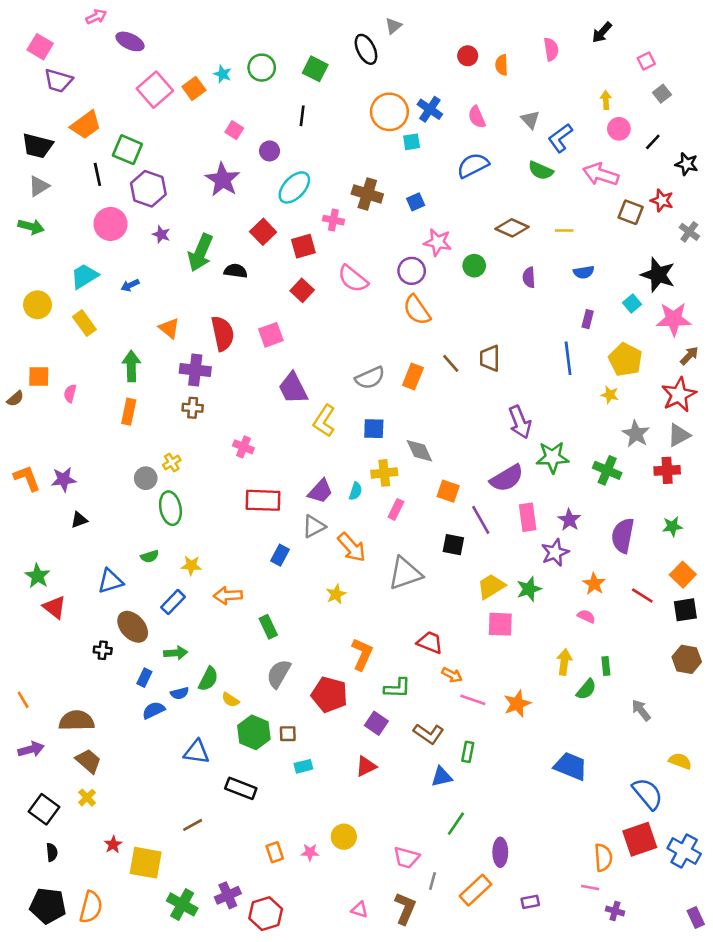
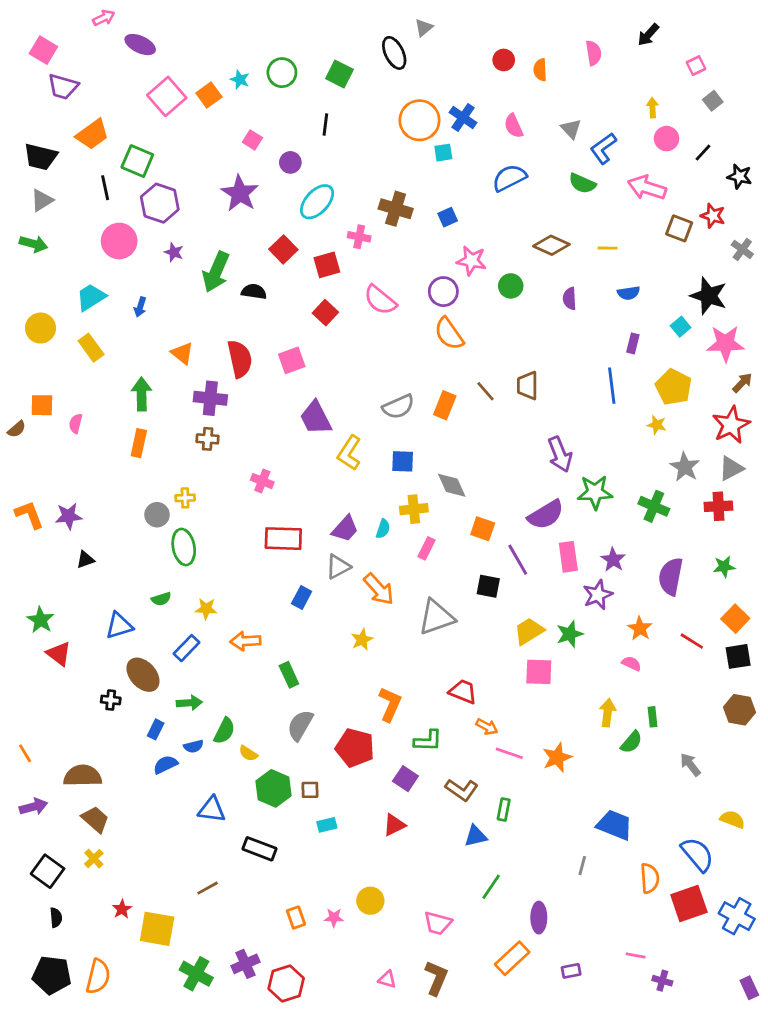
blue arrow: (130, 285) -> (140, 307), turned -48
yellow cross: (172, 463) -> (185, 498), turned 30
orange semicircle: (603, 858) -> (650, 878), moved
gray line: (432, 881) -> (582, 866), moved

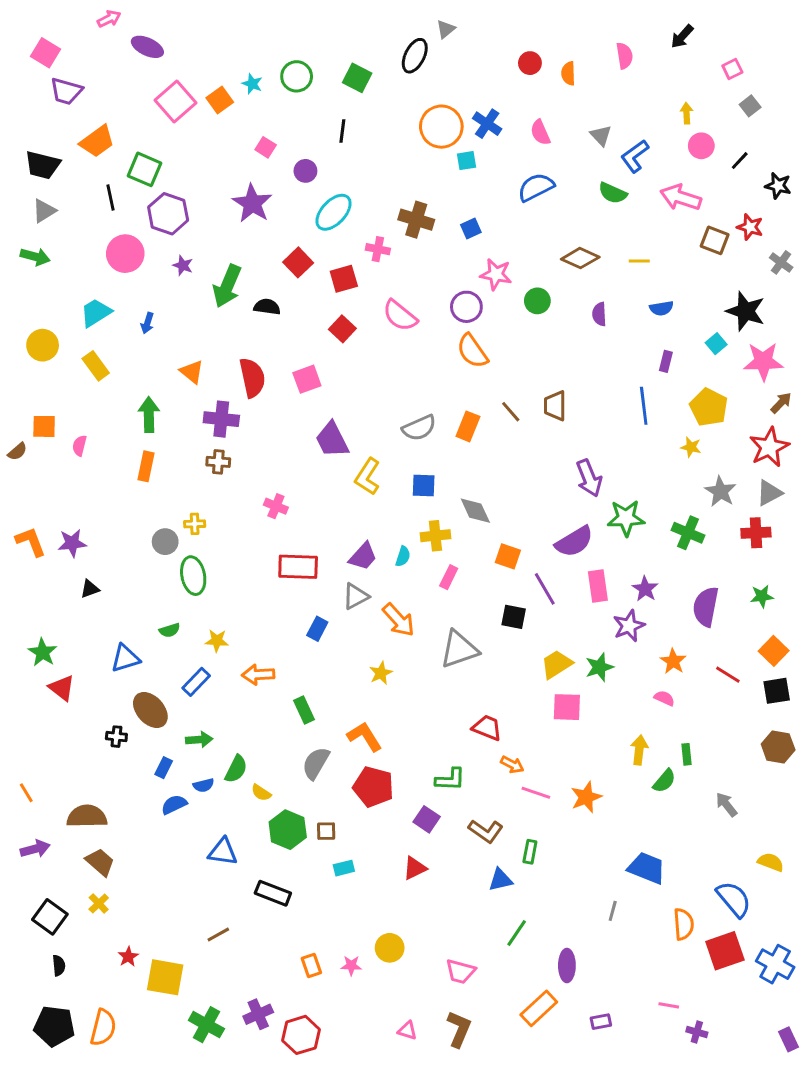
black ellipse: (394, 53) -> (415, 56), turned 52
orange L-shape: (390, 704) -> (365, 737), moved, turned -56

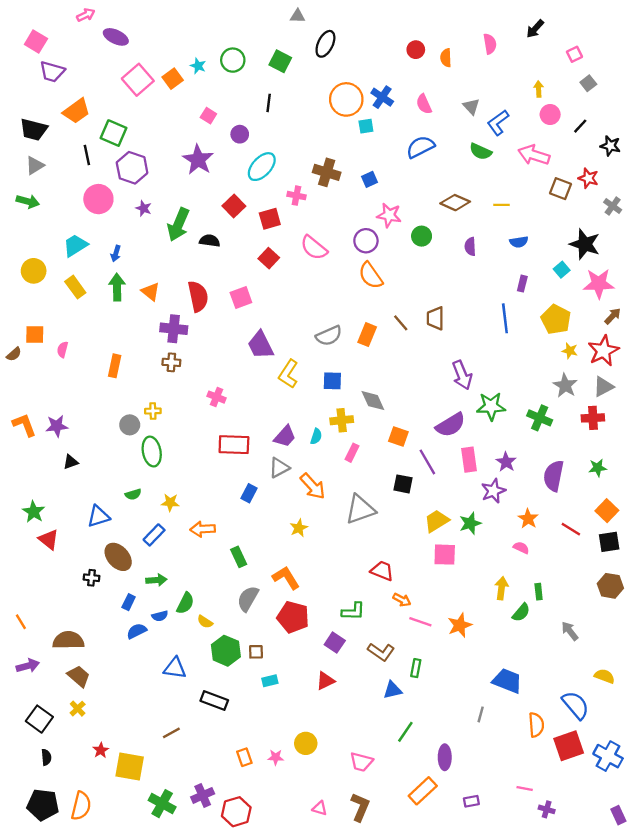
gray triangle: (446, 29) -> (298, 16), moved, turned 42
green arrow: (149, 415) -> (117, 287), moved
yellow star: (691, 447) -> (570, 351), moved

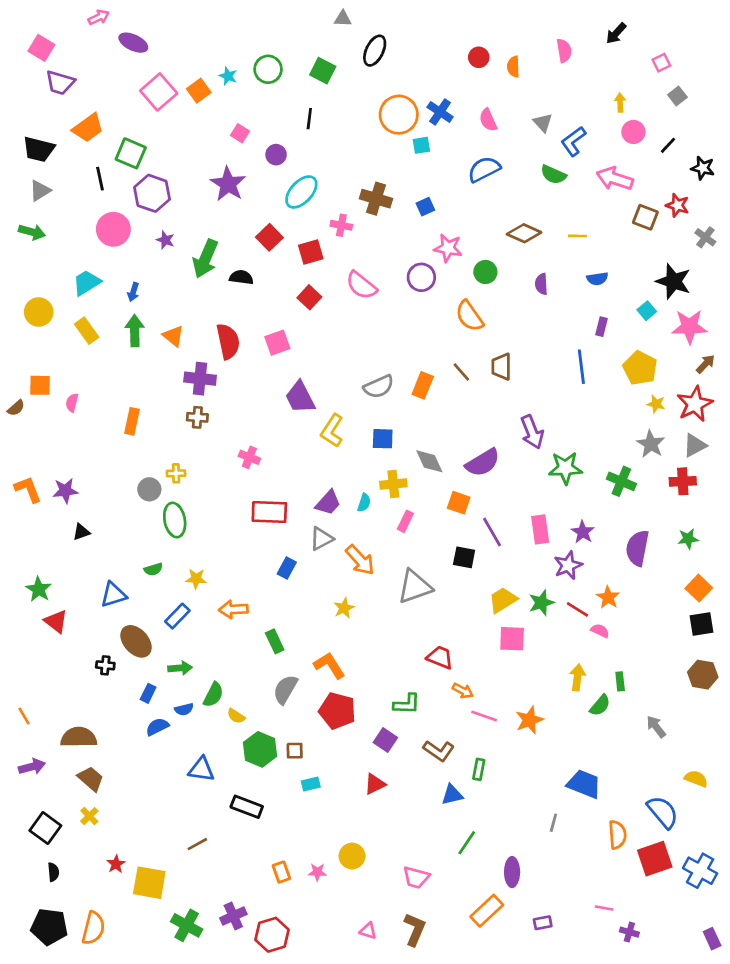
orange semicircle: (371, 275) -> (469, 316), moved
purple semicircle: (451, 425) -> (483, 463), moved
red line: (571, 529) -> (577, 609), moved

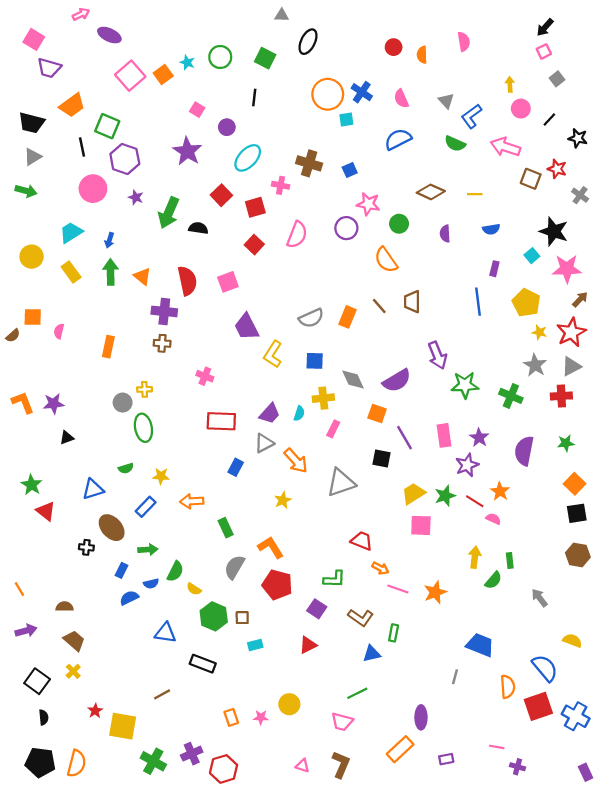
black arrow: (616, 33) -> (545, 27), moved
pink semicircle: (361, 285) -> (297, 235), turned -108
brown semicircle: (79, 737) -> (64, 607), size x0.6
green line: (467, 843) -> (357, 693), moved, turned 30

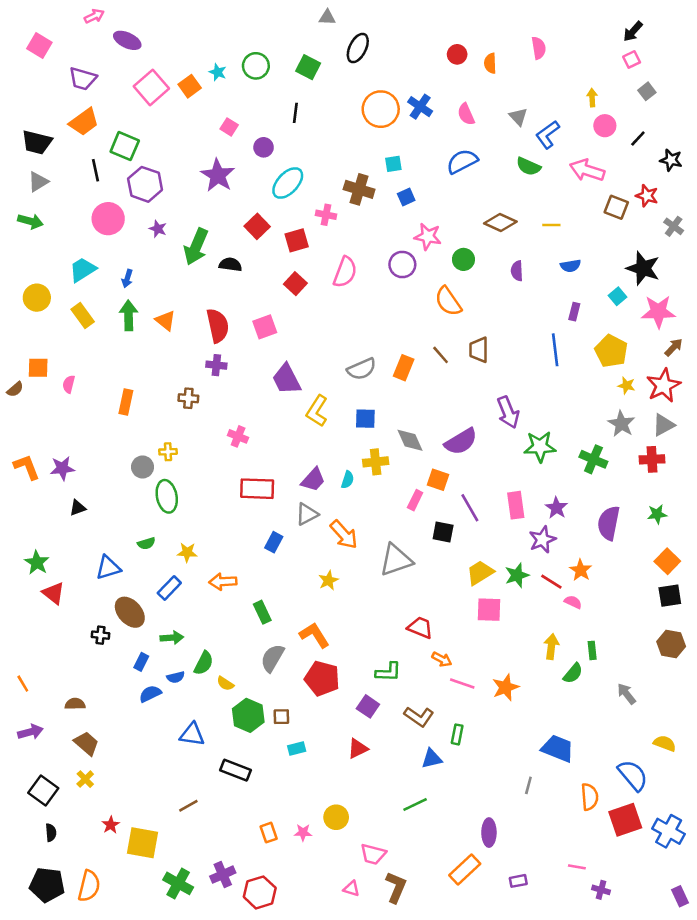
purple trapezoid: (49, 68) -> (83, 79), moved
cyan square: (346, 120) -> (393, 164), moved
purple cross: (164, 311) -> (216, 365), moved, size x0.7
pink rectangle: (333, 429) -> (415, 500), moved
pink trapezoid: (342, 722) -> (373, 854), moved

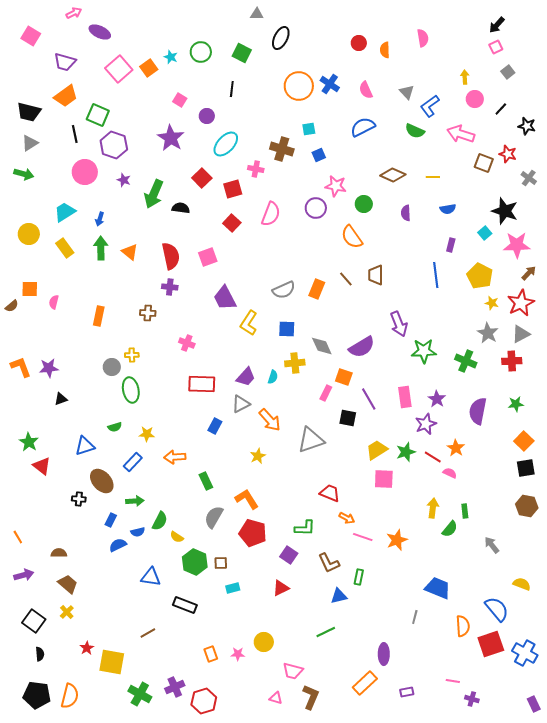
brown L-shape: (419, 717) -> (329, 563), turned 30

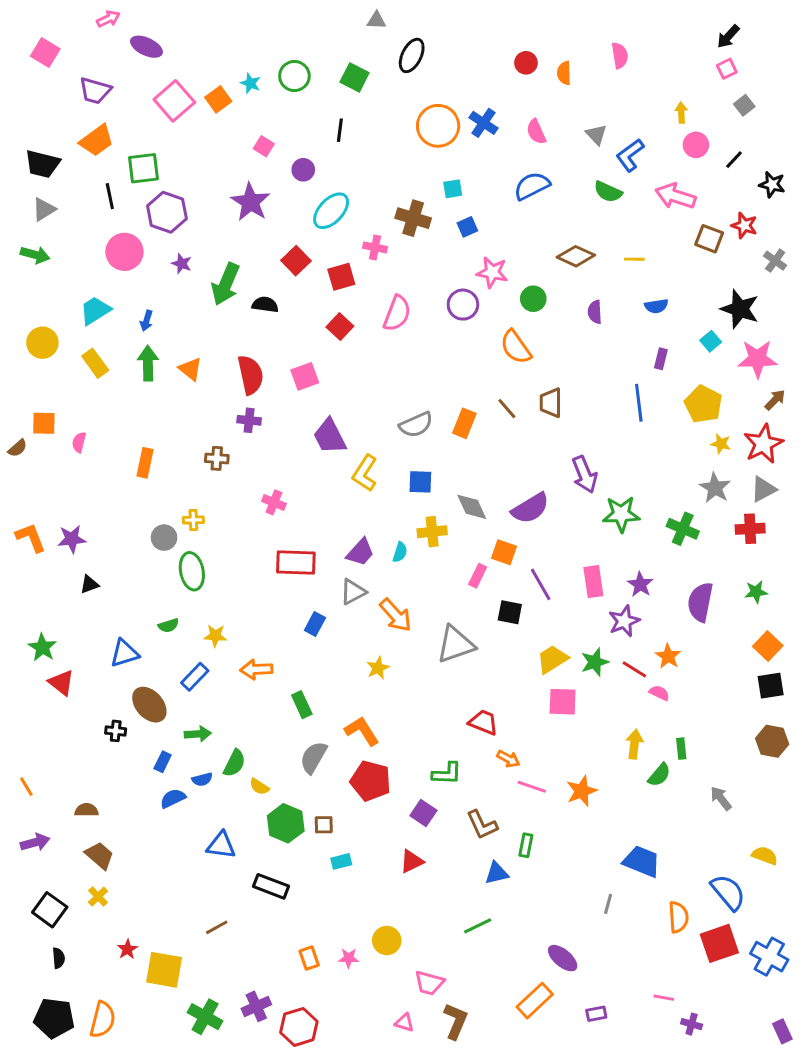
green square: (98, 115) -> (144, 168), turned -30
purple ellipse: (384, 654) -> (563, 958), turned -50

